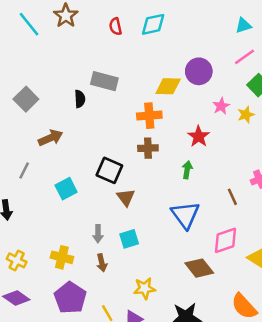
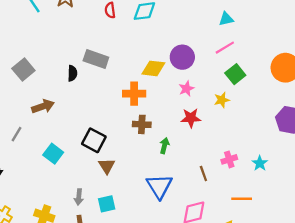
pink star: (221, 106) -> (186, 89), moved
red star: (199, 136) -> (191, 118), moved, turned 30
brown cross: (148, 148) -> (142, 124), moved
cyan square: (66, 189) -> (53, 154), turned -30

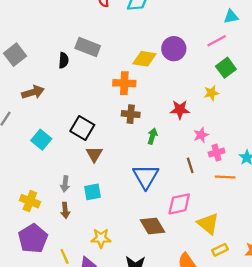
cyan triangle: (226, 19) -> (231, 17), moved
pink star: (186, 89) -> (201, 135), moved
orange line: (242, 199) -> (225, 177), moved

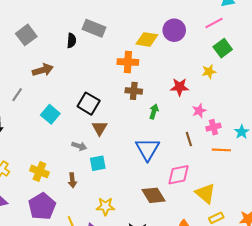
gray arrow: (65, 184) -> (79, 146), moved, turned -80

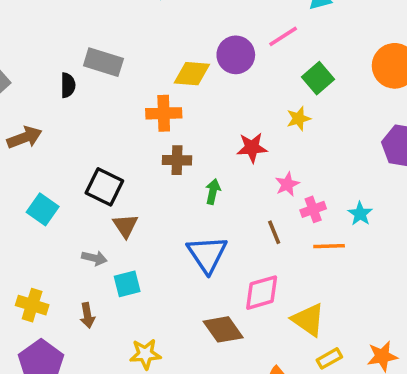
pink line: (214, 23) -> (283, 36), moved

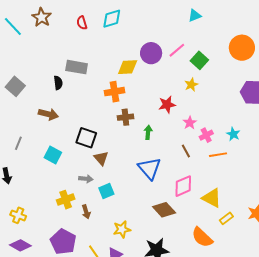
pink line: (283, 36) -> (177, 50), moved
brown arrow: (25, 138) -> (48, 114), moved, turned 42
yellow cross: (32, 305) -> (66, 200), moved, turned -30

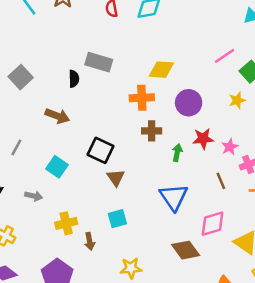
purple circle: (151, 53) -> (189, 103), moved
red star: (167, 105) -> (203, 139), moved
gray arrow: (86, 179) -> (34, 196), moved

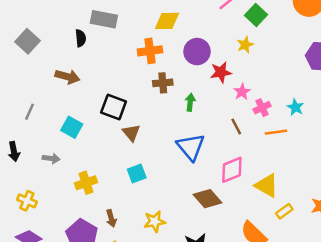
red star: (203, 139) -> (221, 72), moved
brown arrow: (90, 241) -> (111, 218), moved

